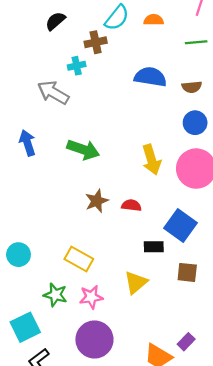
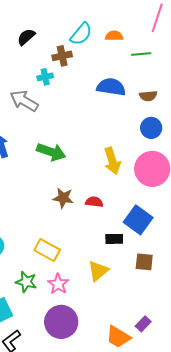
green line: (196, 42) -> (141, 54), moved
brown star: (97, 201) -> (63, 198), turned 30
pink star: (91, 297) -> (58, 284), turned -30

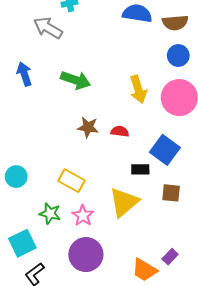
brown semicircle: (148, 96) -> (175, 23), size x1.4
yellow triangle: (98, 271) -> (124, 202), size x1.4

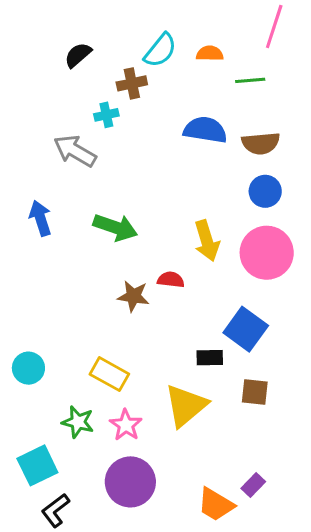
red semicircle: (120, 131) -> (171, 280), moved

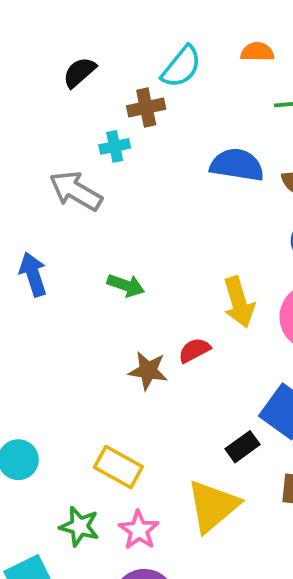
orange semicircle: (210, 53) -> (257, 52), moved
green arrow: (115, 227) -> (126, 285), size x0.7
red semicircle: (171, 280) -> (194, 350), turned -35
black rectangle: (210, 358) -> (243, 447), turned -35

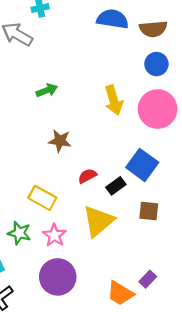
green arrow: (126, 285) -> (47, 90), turned -40
red semicircle: (194, 350) -> (87, 176), moved

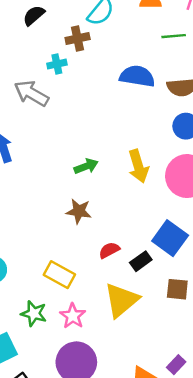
green arrow: (47, 90) -> (86, 166), moved

